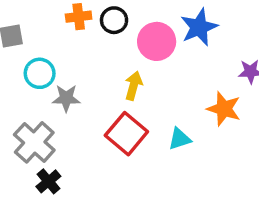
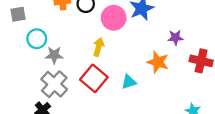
gray cross: (34, 142) -> (54, 84), moved

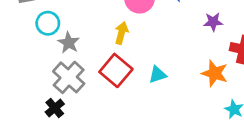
gray star: (54, 55) -> (69, 43), turned 30
orange star: (158, 62) -> (215, 73), moved

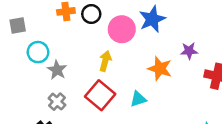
orange star: (215, 73) -> (160, 69), moved
gray cross: (69, 77) -> (57, 102), size x0.6

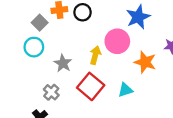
gray square: (18, 25) -> (40, 23), moved, turned -35
pink circle: (122, 29) -> (117, 41), moved
gray star: (57, 70) -> (63, 63), moved

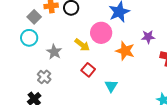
yellow arrow: (95, 55) -> (82, 45), turned 112
red square: (91, 86) -> (88, 70), moved, size x0.6
cyan triangle: (125, 90) -> (111, 86), moved, turned -40

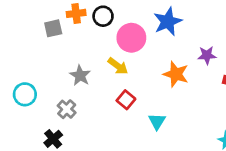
gray square: (34, 17) -> (53, 28), turned 32
pink circle: (101, 33) -> (131, 38), moved
cyan circle: (29, 38) -> (25, 94), moved

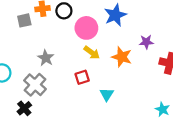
yellow arrow: (118, 66) -> (92, 53), moved
red square: (126, 100) -> (82, 77), turned 32
gray cross: (67, 109) -> (35, 85), size x1.5

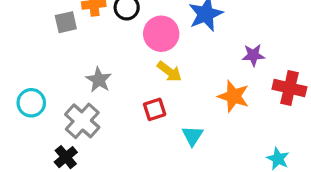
orange star: (122, 57) -> (234, 96), moved

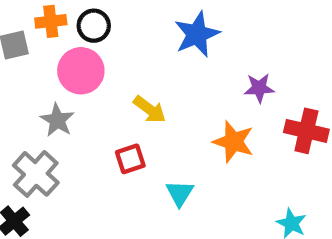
pink circle: (161, 34) -> (81, 71), moved

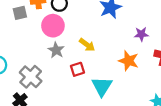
gray star: (57, 120) -> (56, 50), moved
cyan triangle: (180, 193) -> (102, 86), size x1.5

